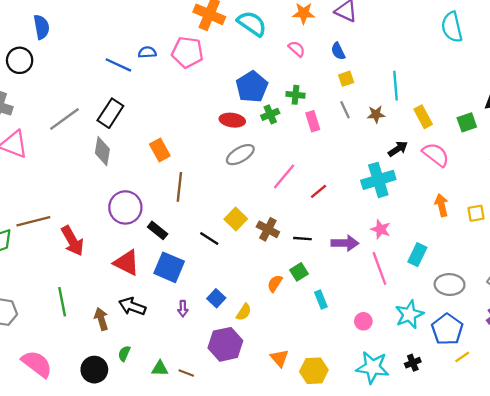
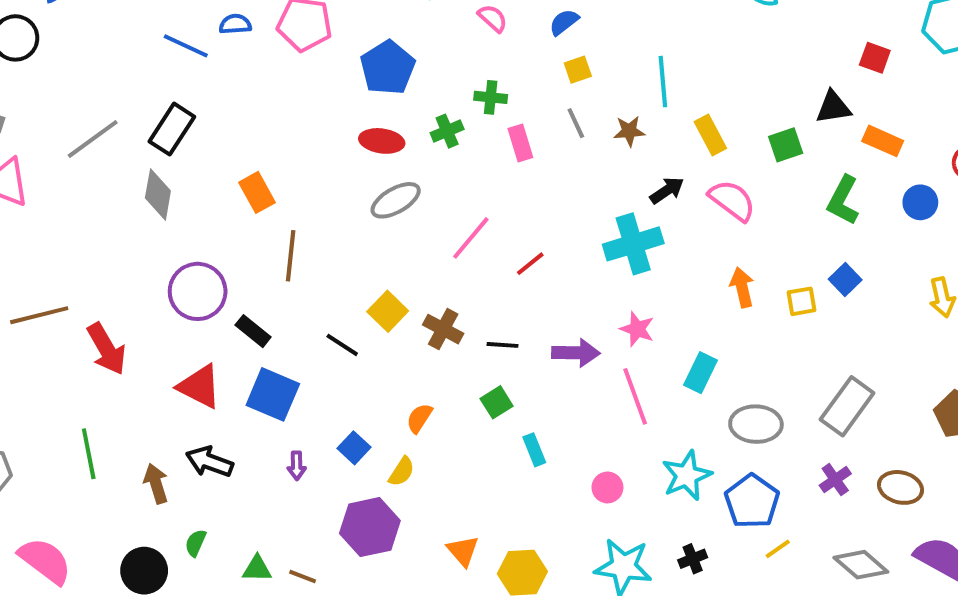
blue semicircle: (338, 51) -> (564, 22), turned 78
blue pentagon: (252, 87) -> (388, 68), moved
orange semicircle: (275, 283) -> (419, 418), moved

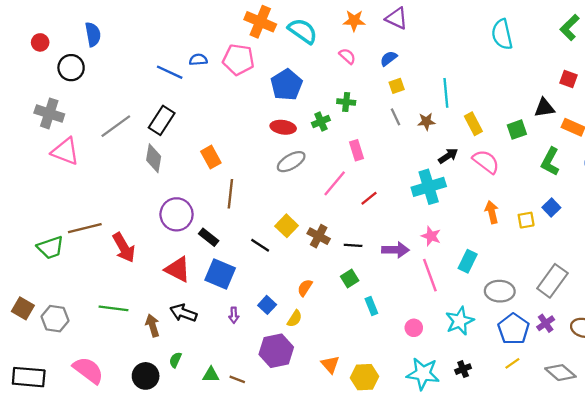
pink rectangle: (520, 143) -> (356, 150), moved
green line: (89, 454) -> (113, 308), turned -72
blue pentagon: (752, 501) -> (513, 329), moved

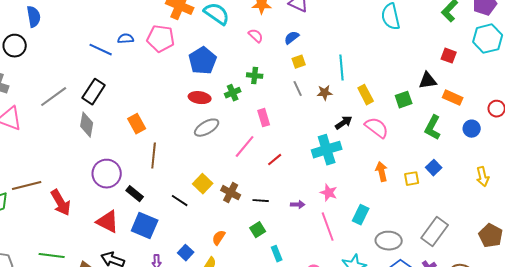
purple arrow: (395, 250) -> (298, 205), size x0.6

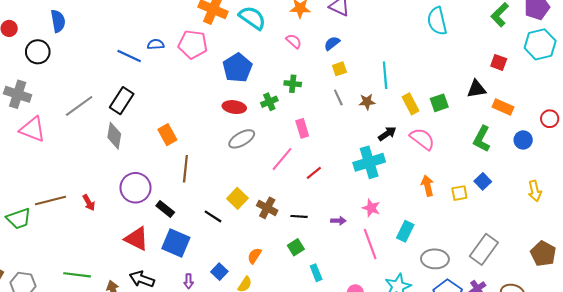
green square: (404, 100) -> (439, 103), moved
red arrow: (61, 203) -> (89, 203), moved, size x0.6

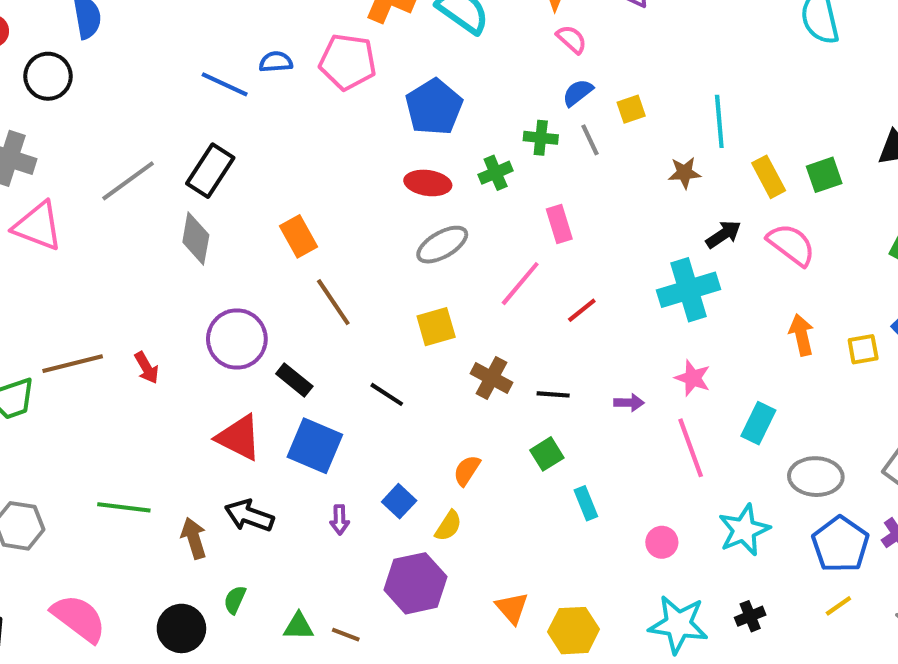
pink semicircle: (294, 41) -> (572, 39), moved
blue semicircle: (332, 43) -> (578, 93), moved
gray line: (338, 97) -> (590, 140), moved
brown line: (185, 169) -> (333, 302), turned -40
yellow square: (237, 198) -> (436, 327), moved, turned 30

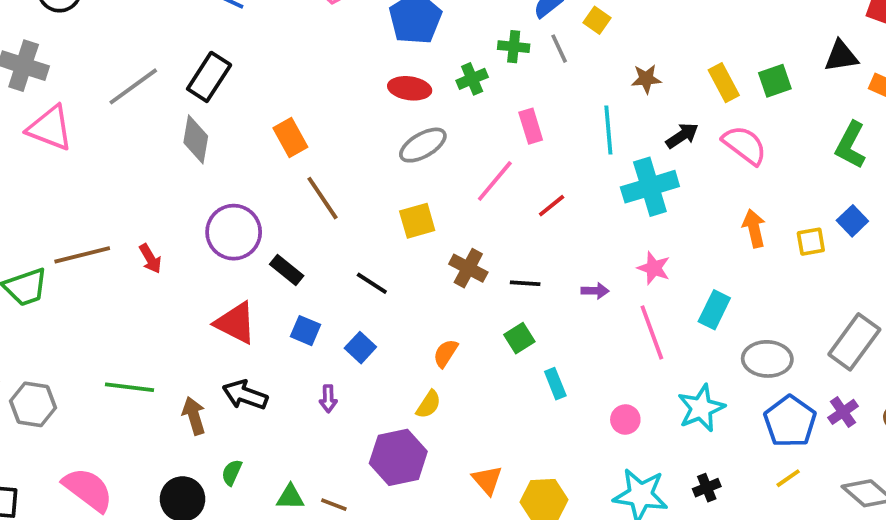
yellow square: (631, 109) -> (597, 20), turned -36
cyan line: (719, 121) -> (608, 130), moved
blue square: (315, 446) -> (306, 331), size x0.6
blue square: (399, 501) -> (360, 348), moved

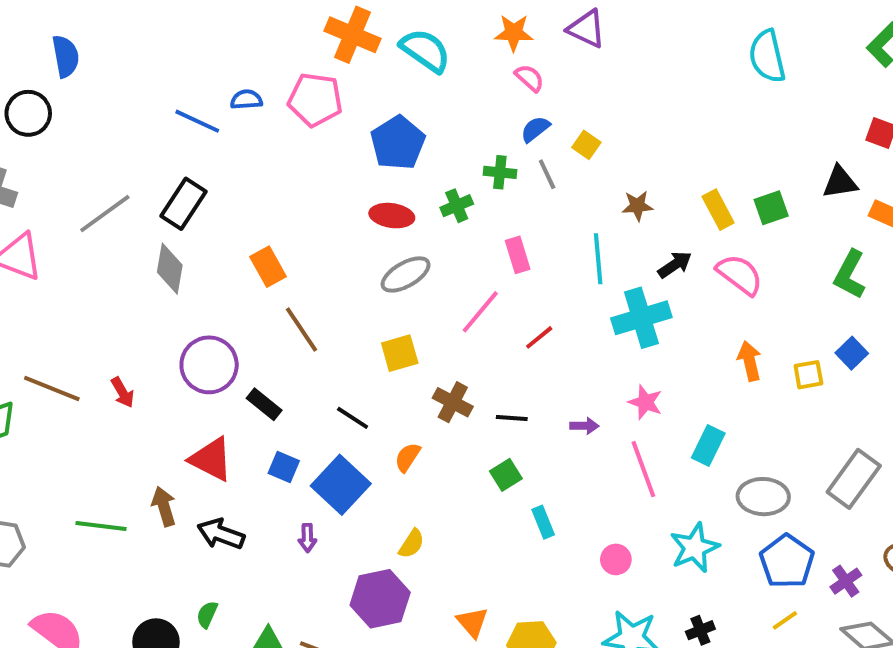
brown line: (82, 255) -> (52, 388), turned 36
blue square: (360, 348) -> (341, 485), size x1.8
orange semicircle: (446, 353) -> (408, 457), moved
purple cross: (843, 412) -> (846, 581), moved
brown arrow: (194, 416) -> (164, 506), moved

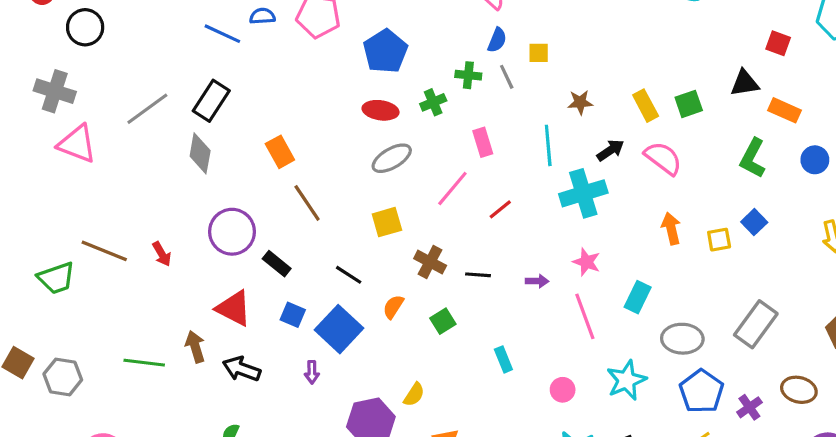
blue semicircle: (535, 129) -> (497, 40), turned 150
yellow square: (586, 145) -> (539, 53), turned -35
green square: (506, 475) -> (443, 321), moved
yellow semicircle: (411, 544) -> (414, 395), moved

